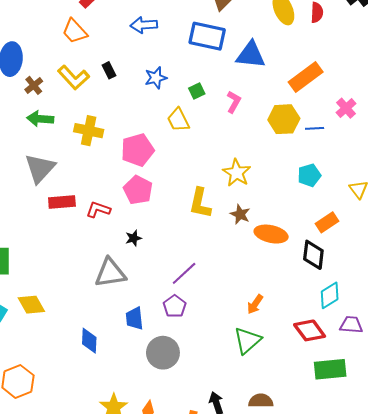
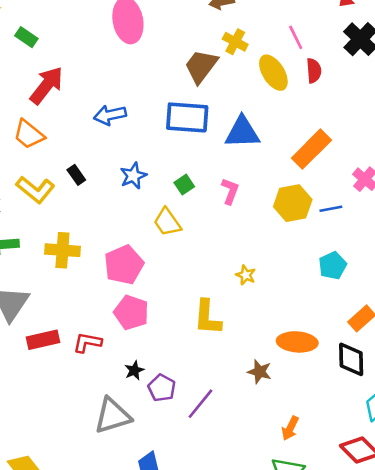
yellow star: (237, 173) -> (246, 275), size x0.6
brown star: (240, 214) -> (259, 372), moved
purple pentagon: (175, 306) -> (162, 388), moved

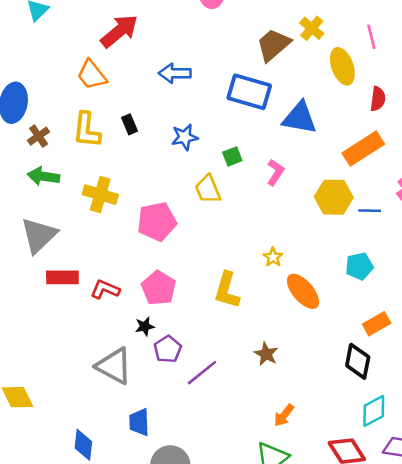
red semicircle: (314, 71) -> (378, 99), moved
yellow L-shape: (35, 190) -> (87, 130), turned 45
pink pentagon: (131, 312) -> (159, 288), moved
orange ellipse: (297, 342) -> (303, 291), moved, turned 33
gray triangle: (113, 416) -> (114, 366), turned 33

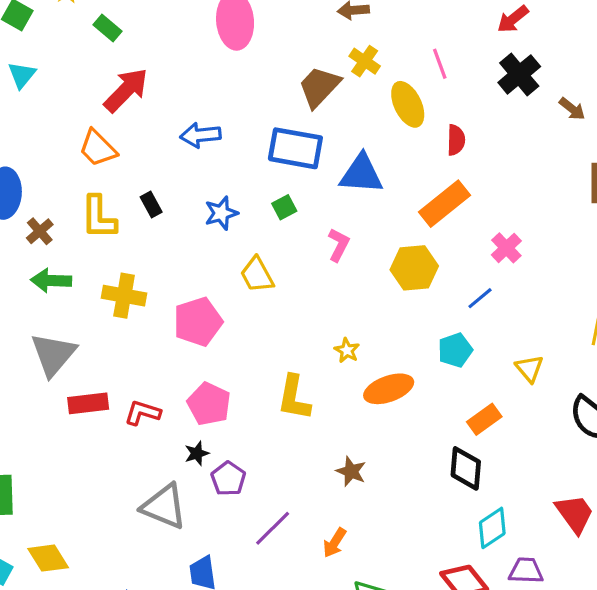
green square: (232, 156) -> (284, 207), moved
blue line: (370, 211) -> (480, 298), moved, turned -35
orange ellipse: (303, 291) -> (389, 389), turned -63
purple line: (202, 373) -> (273, 528), moved
orange arrow: (284, 415) -> (335, 543), moved

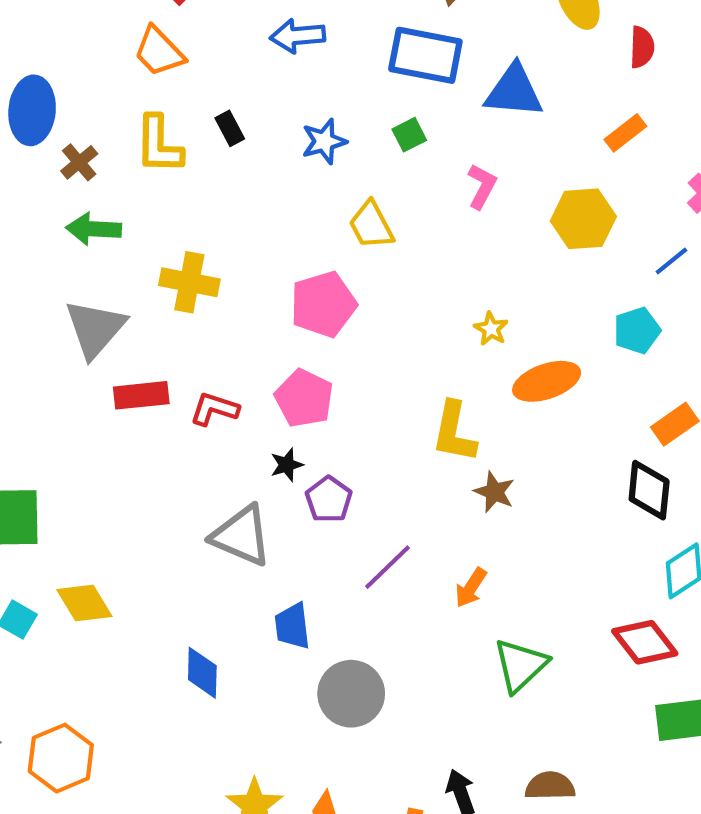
orange rectangle: (444, 204) -> (625, 133), size x0.6
yellow cross: (124, 296) -> (189, 282), moved
pink pentagon: (198, 322) -> (323, 304), moved
yellow L-shape: (294, 398) -> (454, 432), moved

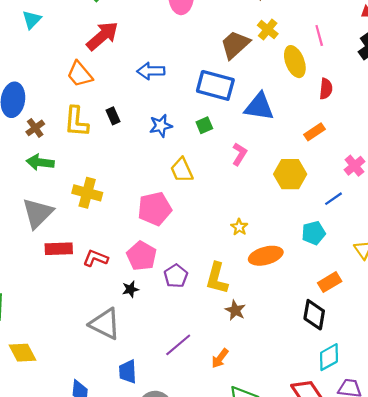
purple pentagon: (329, 499) -> (176, 276), moved

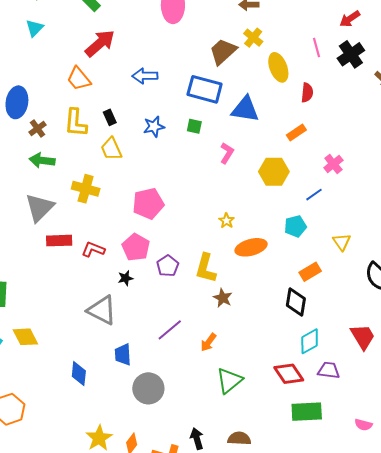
pink line: (319, 36) -> (316, 47), moved
green square: (204, 125) -> (194, 126), turned 35
yellow trapezoid: (182, 170) -> (111, 149), moved

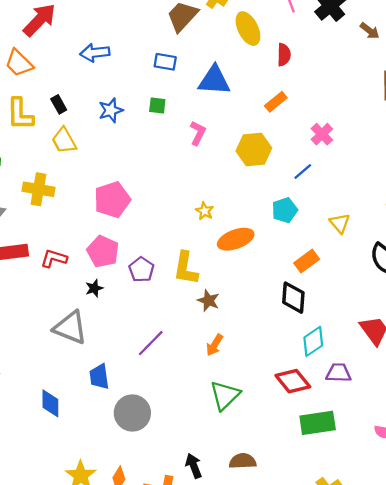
blue rectangle: (205, 89) -> (165, 62), size x0.6
orange arrow: (208, 342) -> (214, 345), moved

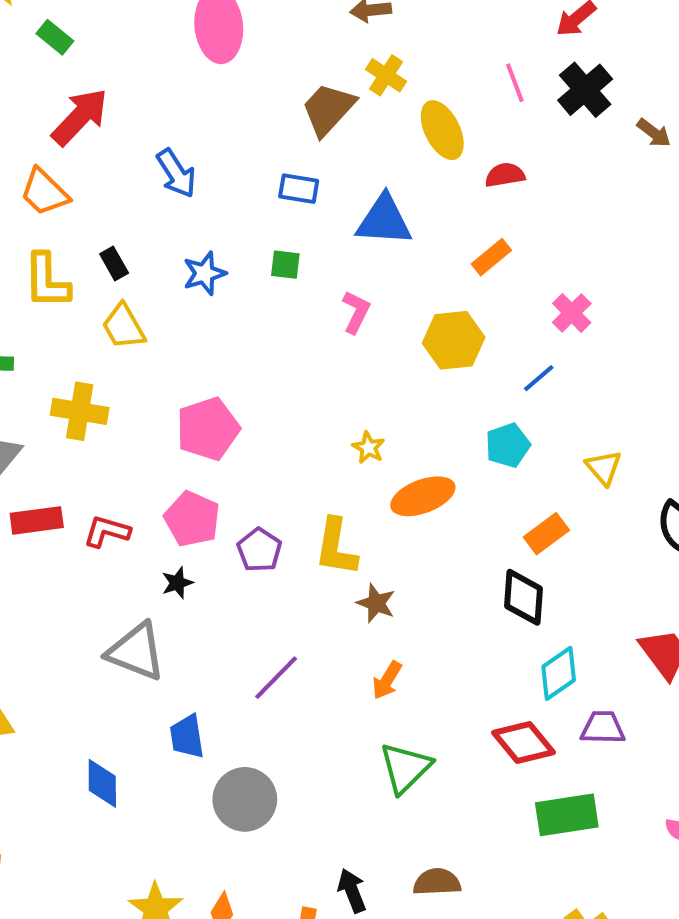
blue arrow: (95, 53) -> (176, 173), turned -116
red semicircle: (284, 55) -> (505, 175), turned -100

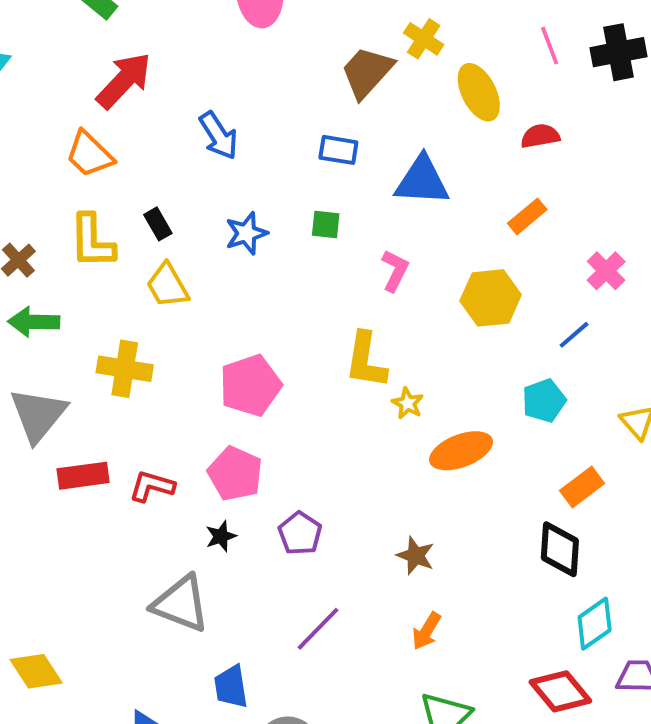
black cross: (585, 90) -> (618, 52), turned 30
yellow L-shape: (336, 547) -> (366, 360), moved
purple pentagon: (259, 550) -> (300, 533), moved

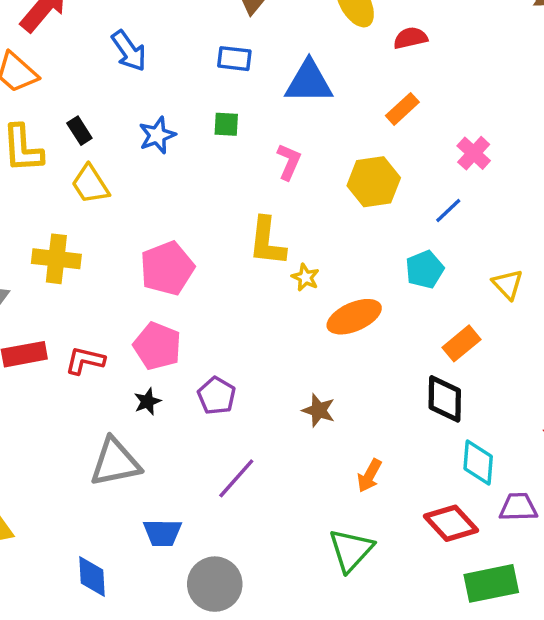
gray triangle: (181, 604) -> (115, 462), turned -30
cyan diamond: (595, 624) -> (478, 463), turned -48
orange arrow: (426, 631) -> (369, 476), moved
blue trapezoid: (231, 687) -> (162, 533), turned -78

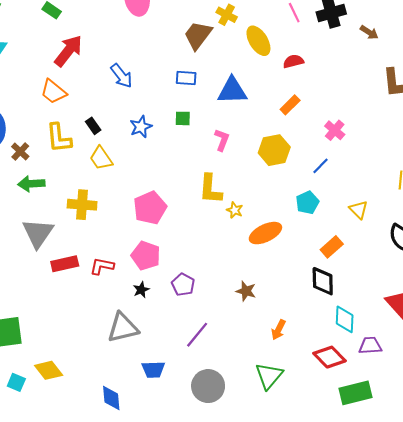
gray circle: (215, 584) -> (208, 386), moved

